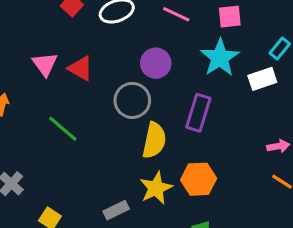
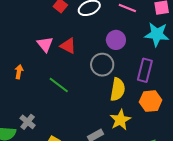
cyan star: (220, 58) -> (157, 34), turned -30
orange hexagon: (199, 179) -> (151, 101), moved

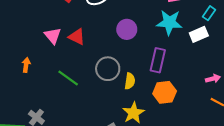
gray circle: (102, 65) -> (108, 69), moved
yellow semicircle: (118, 89) -> (130, 81), size x0.7

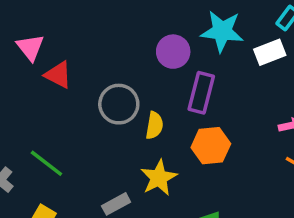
purple circle: (127, 29) -> (173, 52), moved
red triangle: (77, 37) -> (58, 75), moved
green line: (68, 78) -> (46, 163), moved

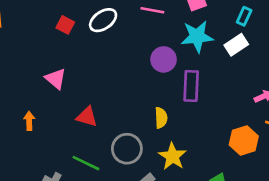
red triangle: (58, 75) -> (87, 117), moved
gray circle: (119, 104) -> (127, 149), moved
orange hexagon: (211, 146) -> (244, 141), moved

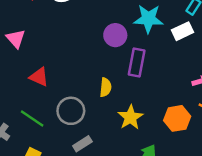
yellow star: (173, 156) -> (130, 117), moved

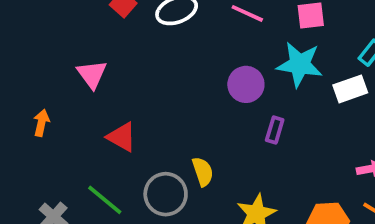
purple rectangle: (137, 63) -> (275, 130), size x0.6
yellow semicircle: (106, 87) -> (203, 172), moved, turned -30

